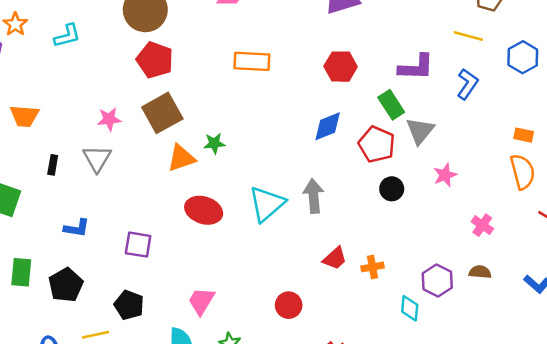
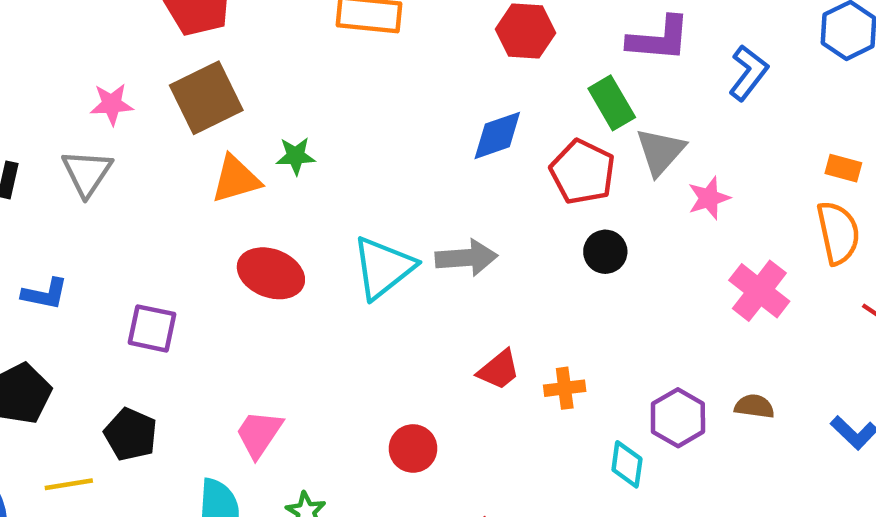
pink star: (445, 175) -> (709, 198), moved
gray arrow: (314, 196) -> (466, 258), turned 88
pink cross: (482, 225) -> (759, 291), moved, size x1.5

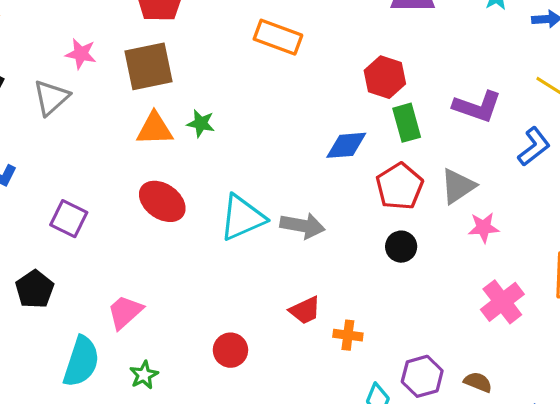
green rectangle: (612, 103) -> (407, 123), moved

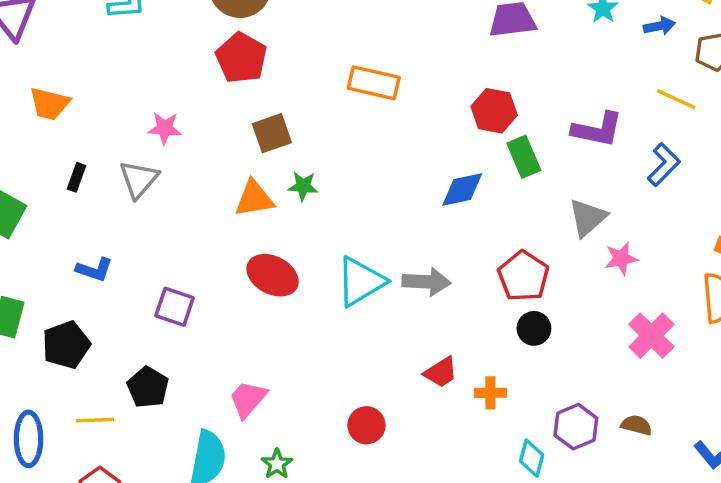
brown square: (148, 66) -> (272, 133), moved, size x0.7
red pentagon: (400, 186) -> (523, 276), moved
black circle: (401, 247) -> (534, 328), moved

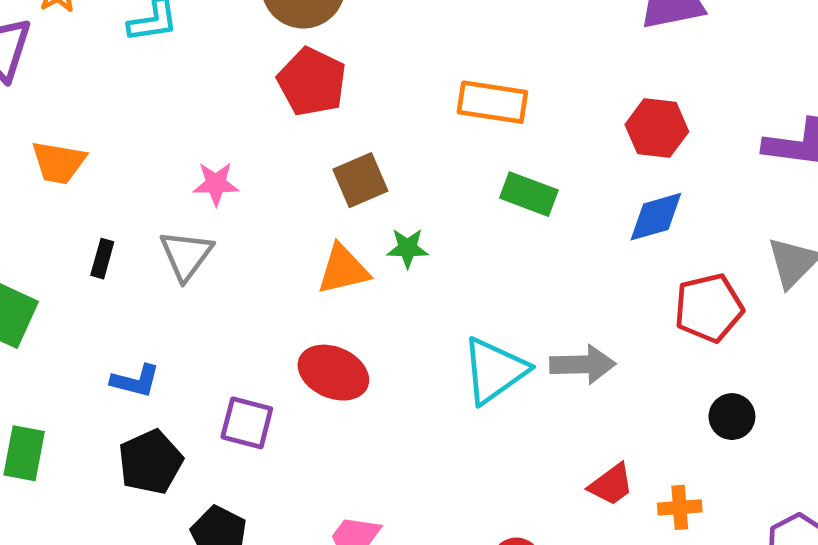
green rectangle: (524, 157) -> (529, 194), moved, turned -42
blue diamond: (462, 189) -> (656, 217), moved
red ellipse: (273, 275) -> (333, 373), moved
red pentagon: (523, 276) -> (709, 308), moved, turned 30
black pentagon: (66, 345) -> (150, 462), moved

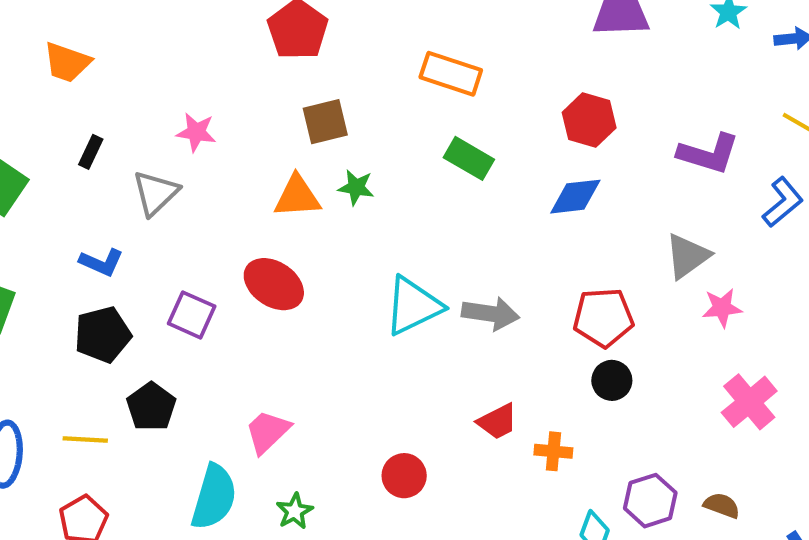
pink star: (216, 184) -> (196, 132), moved
gray triangle: (186, 255) -> (156, 193), moved
red pentagon: (709, 308) -> (603, 318), moved

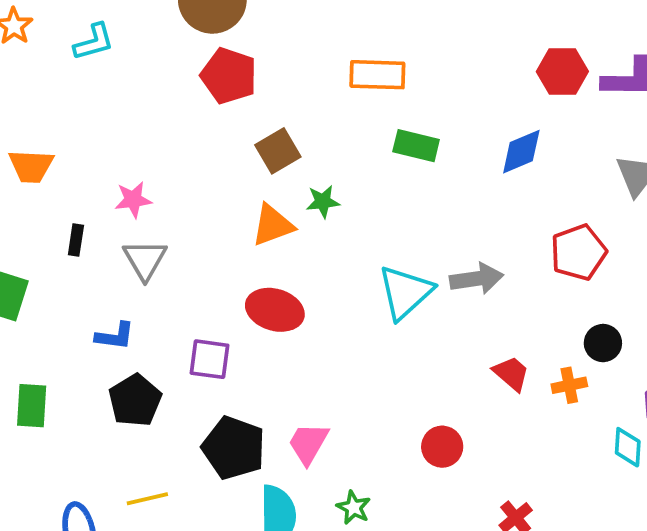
red hexagon: (589, 120) -> (562, 71), moved
pink star: (196, 132) -> (133, 200), moved
black circle: (612, 380) -> (603, 343), moved
black pentagon: (151, 407) -> (234, 448), moved, size x1.4
red trapezoid: (497, 422) -> (511, 373), turned -96

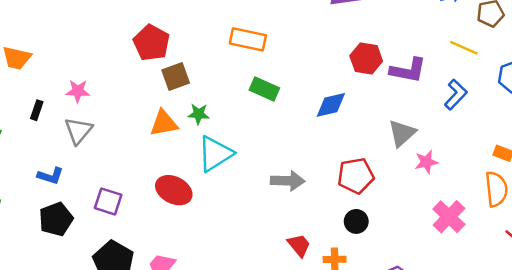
red pentagon: (229, 76) -> (151, 43), moved
cyan triangle: (405, 292) -> (215, 154), moved
red ellipse: (275, 310) -> (174, 190), moved
black circle: (603, 343) -> (356, 221), moved

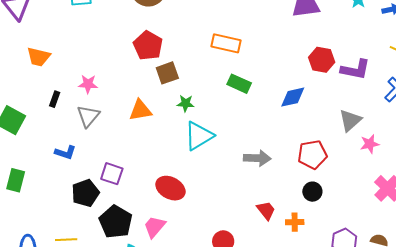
orange triangle: (164, 123) -> (140, 110), moved
red ellipse: (174, 190) -> (170, 188), moved
black pentagon: (56, 219) -> (85, 193), moved

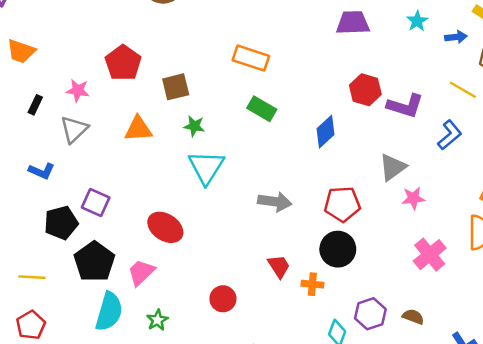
red pentagon: (148, 45) -> (123, 63), moved
blue diamond: (293, 97) -> (326, 132), turned -36
cyan triangle: (199, 136) -> (206, 167), turned -32
black circle: (312, 192) -> (338, 249), size x1.5

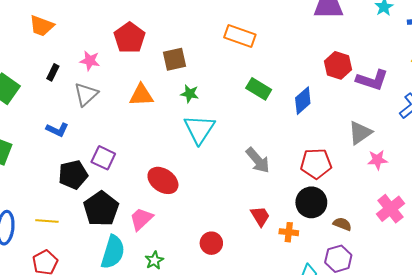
green rectangle: (262, 109) -> (259, 89), moved
gray arrow: (275, 202) -> (258, 160), turned 40
brown semicircle: (413, 317) -> (342, 224), moved

